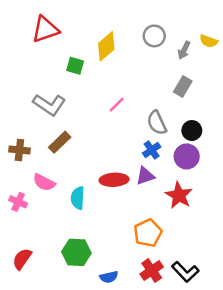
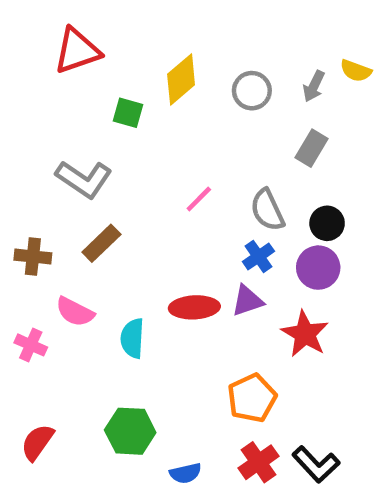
gray circle: (154, 36) -> (252, 91), moved
pink line: (117, 105) -> (199, 199), moved

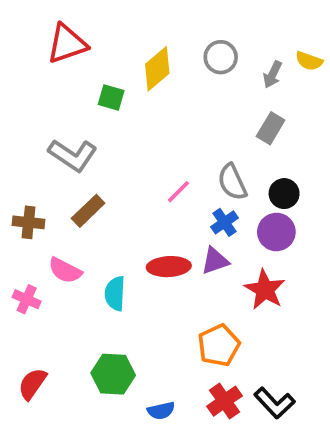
gray circle: (252, 91) -> (221, 57), moved
pink line: (199, 199) -> (178, 192), moved

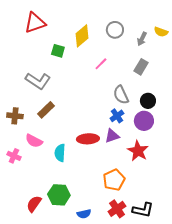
pink line: (178, 192) -> (101, 64), moved
red semicircle: (32, 384) -> (34, 204), moved
black L-shape: (274, 403) -> (143, 210), turned -35

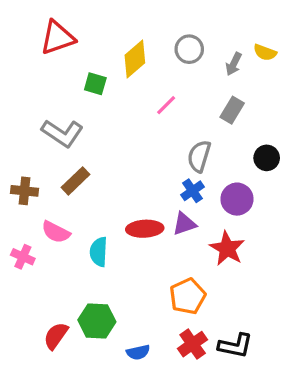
gray semicircle: (121, 95) -> (199, 156), turned 42
black circle: (148, 101) -> (267, 158), moved

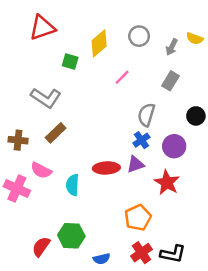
pink cross: (23, 257) -> (17, 189), size x1.5

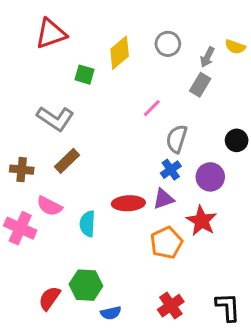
pink line: (122, 77) -> (152, 108), moved
gray rectangle: (171, 81) -> (200, 85), moved
orange pentagon: (138, 218) -> (166, 243), moved
black L-shape: (173, 254) -> (228, 307), moved, turned -105
blue semicircle: (102, 259) -> (111, 313), moved

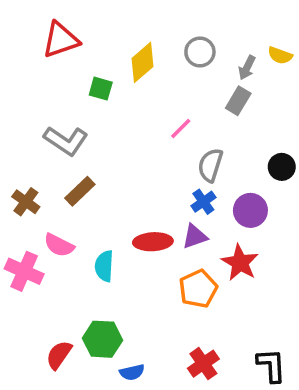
brown cross: (22, 170) -> (26, 202), turned 30

